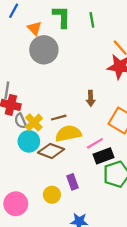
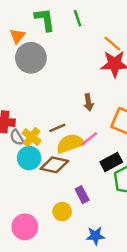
orange triangle: (34, 28) -> (17, 36), turned 32
pink line: (95, 143) -> (89, 139), moved

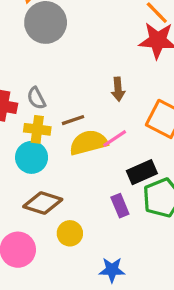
gray semicircle: (17, 137) -> (36, 98), moved
yellow cross: (32, 137) -> (37, 129), turned -36
brown diamond: (54, 165) -> (43, 203), moved
purple rectangle: (82, 195) -> (120, 206), moved

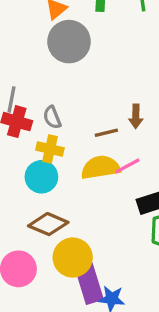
brown line: (73, 120) -> (106, 133), moved
purple rectangle: (120, 206) -> (89, 284), moved, size x1.6
yellow circle: (70, 233) -> (73, 258), size x1.5

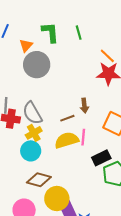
gray semicircle: (52, 117) -> (32, 113), size x1.6
yellow cross: (50, 149) -> (34, 133), turned -35
pink line: (127, 166) -> (83, 137), turned -49

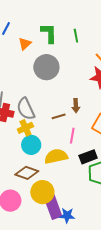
gray circle: (37, 65) -> (46, 67), moved
yellow semicircle: (67, 140) -> (56, 156), moved
cyan circle: (31, 151) -> (31, 145), moved

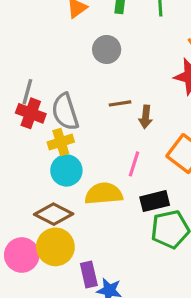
gray circle: (46, 67) -> (107, 49), size x0.7
brown line: (59, 116) -> (120, 103), moved
yellow circle: (42, 192) -> (55, 247), moved
purple rectangle: (53, 207) -> (89, 274), size x0.7

